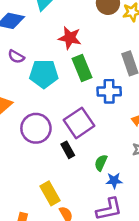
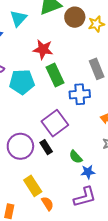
purple circle: (36, 128) -> (20, 146), moved
green semicircle: (101, 163) -> (76, 157), turned -64

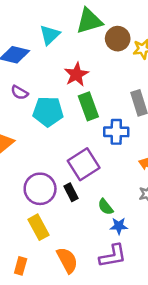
red star: (43, 49) -> (76, 74), turned 30
yellow rectangle: (33, 186) -> (39, 227), moved
orange semicircle: (47, 204) -> (67, 260), size x1.5

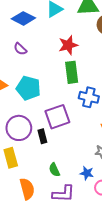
cyan pentagon: (48, 112) -> (28, 88), moved
green semicircle: (105, 207) -> (54, 170), moved
blue star: (119, 226) -> (87, 173), moved

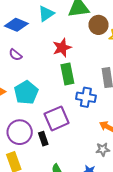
cyan pentagon: (28, 88) -> (26, 92), turned 30

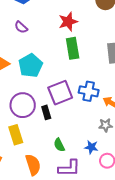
blue cross: (86, 97) -> (89, 91), moved

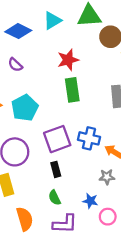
black rectangle: (46, 112) -> (56, 169), moved

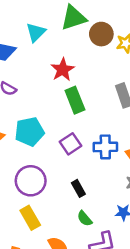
cyan pentagon: (25, 108) -> (30, 132), turned 30
purple square: (57, 139) -> (70, 144), moved, size x0.7

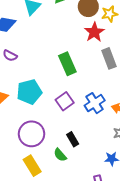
red star: (63, 70) -> (94, 32), moved
blue cross: (105, 147) -> (95, 103), turned -30
green semicircle: (85, 219) -> (60, 155), moved

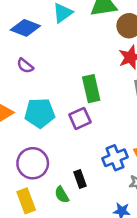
purple square: (65, 101) -> (80, 118), moved
blue cross: (95, 103) -> (115, 158), moved

